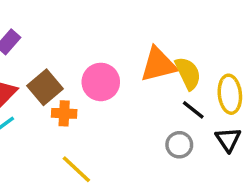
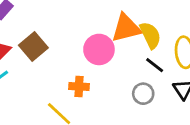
pink circle: (101, 82) -> (99, 49), moved
orange cross: (64, 113) -> (79, 87), moved

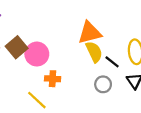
yellow semicircle: (150, 35) -> (94, 52), moved
pink circle: (99, 49) -> (37, 54), moved

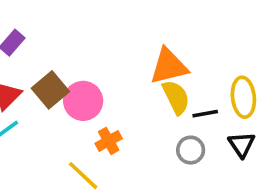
black line: (112, 62) -> (205, 114), turned -48
orange cross: (53, 79) -> (109, 141), turned -32

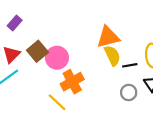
orange cross: (109, 141) -> (72, 82), size x1.5
gray circle: (191, 150) -> (129, 92), moved

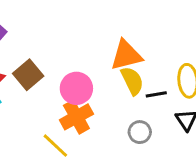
pink circle: (57, 58) -> (76, 88), moved
gray circle: (129, 92) -> (140, 132), moved

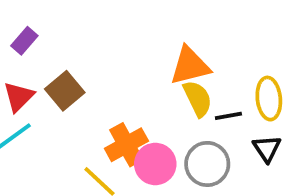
pink circle: (76, 88) -> (155, 164), moved
gray circle: (140, 132) -> (207, 164), size x1.5

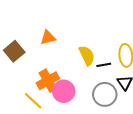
orange triangle: (190, 66) -> (48, 38), moved, size x0.7
gray circle: (207, 164) -> (105, 94), moved

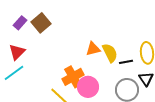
orange triangle: (48, 38) -> (93, 49), moved
brown square: (14, 51) -> (41, 23), moved

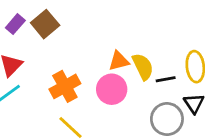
orange cross: (73, 77) -> (65, 86), moved
pink circle: (88, 87) -> (112, 89), moved

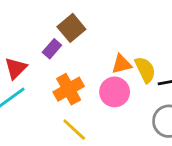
purple rectangle: (15, 24) -> (52, 49), moved
brown square: (45, 24) -> (71, 28), moved

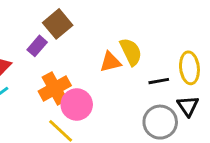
yellow semicircle: (145, 70) -> (131, 52), moved
pink circle: (115, 92) -> (77, 105), moved

